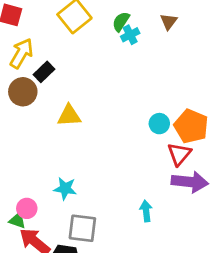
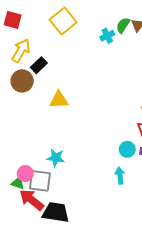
green semicircle: (121, 22) -> (123, 25), moved
cyan circle: (159, 124) -> (127, 149), moved
gray square: (82, 228) -> (40, 181), moved

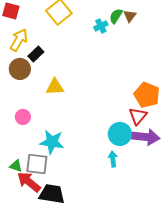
cyan circle: (127, 149) -> (120, 134), size x1.5
cyan star: (56, 158) -> (52, 142), size x1.4
pink circle: (25, 174) -> (23, 117), moved

